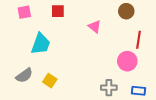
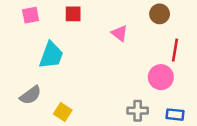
yellow square: (50, 81) -> (63, 112), moved

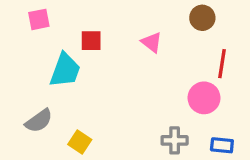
red square: (73, 14) -> (91, 41), moved

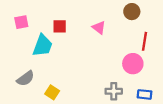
pink square: (39, 19) -> (21, 22), moved

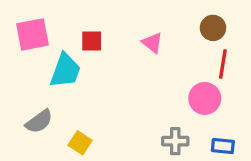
brown circle: (132, 12) -> (213, 28), moved
pink square: (21, 22) -> (32, 34), size x1.5

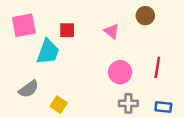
brown circle: (213, 28) -> (145, 16), moved
red line: (223, 64) -> (157, 67), moved
pink circle: (205, 98) -> (120, 72), moved

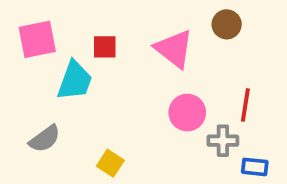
pink triangle: (112, 31) -> (174, 49), size x1.6
gray cross: (128, 103) -> (223, 141), moved
yellow square: (59, 105) -> (110, 163), moved

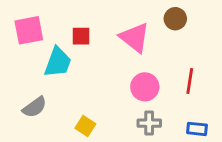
gray cross: (223, 141) -> (149, 123), moved

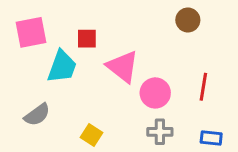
pink triangle: (135, 38) -> (123, 67), moved

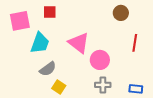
red square: (87, 39) -> (50, 12), moved
red line: (203, 87) -> (135, 43), moved
gray semicircle: (37, 115) -> (48, 69), moved

